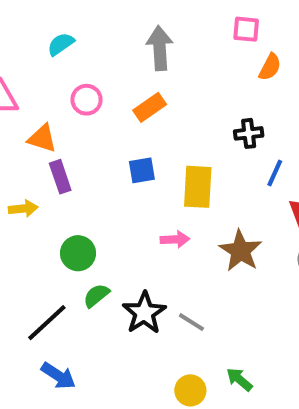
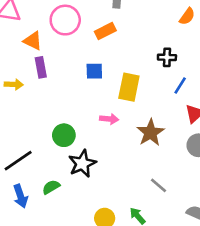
pink circle: (87, 100) -> (65, 20), size x1.5
green circle: (78, 253) -> (64, 135), moved
green semicircle: (96, 296) -> (51, 187), moved
gray line: (191, 322) -> (159, 185), moved
blue arrow: (58, 376) -> (21, 196), turned 30

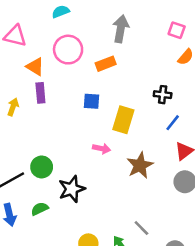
yellow arrow: (14, 84) -> (13, 107), turned -78
green circle: (64, 135) -> (42, 167), moved
gray line: (159, 185) -> (141, 228), moved

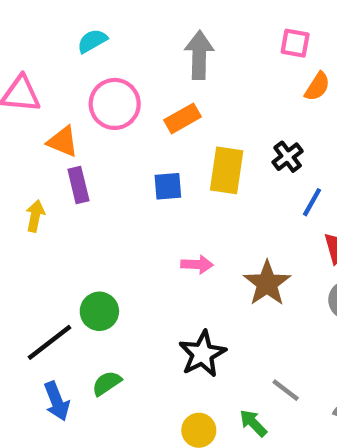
black cross: (163, 95) -> (288, 157), turned -36
yellow rectangle: (123, 120) -> (227, 170), moved
black star: (72, 189) -> (202, 354), moved

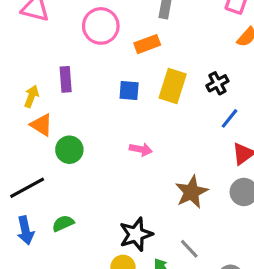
orange triangle: (63, 142) -> (41, 125), moved
brown star: (267, 283) -> (191, 192), moved
green circle: (99, 311) -> (69, 150), moved
black star: (202, 354) -> (136, 234), moved

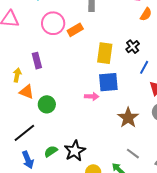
orange rectangle: (147, 44) -> (75, 30), moved
blue square: (129, 91) -> (108, 82), moved, size x1.5
black star: (136, 234) -> (75, 151), moved

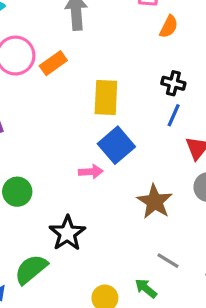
black cross: (133, 47) -> (173, 83), moved, turned -32
blue square: (108, 82) -> (116, 145), turned -30
green semicircle: (51, 151) -> (31, 269), size x1.5
black star: (75, 151) -> (67, 233), moved

